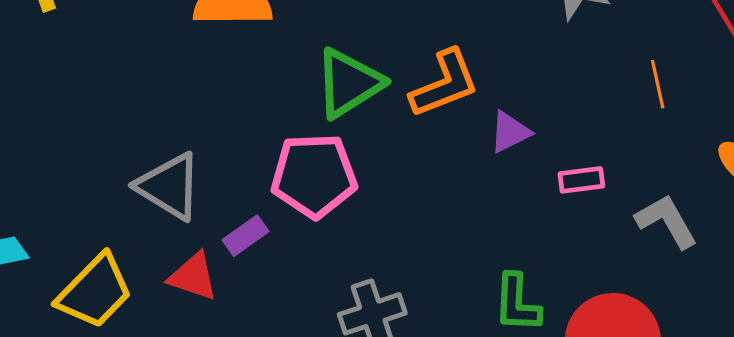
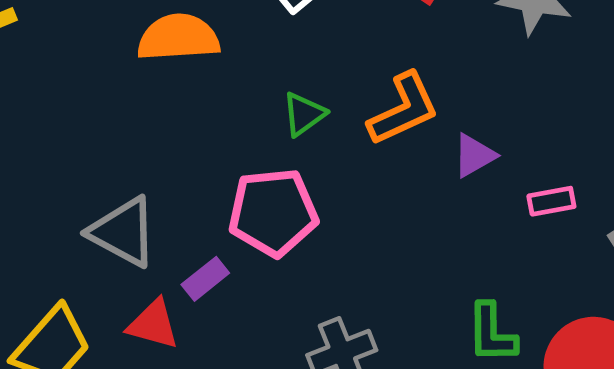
green triangle: (349, 83) -> (304, 114), size x0.6

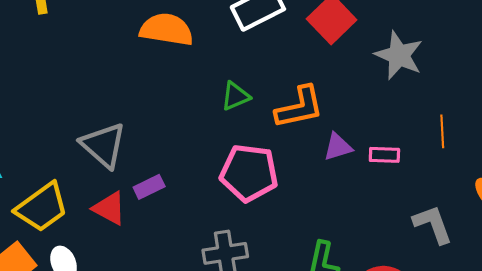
pink rectangle: (551, 201) -> (384, 155), moved
pink pentagon: (273, 212) -> (249, 173), moved

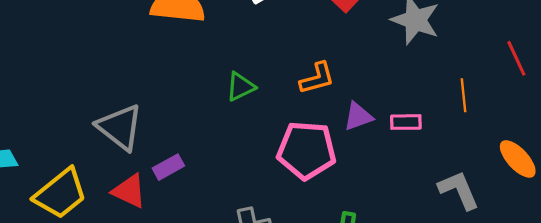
green triangle: (235, 96) -> (240, 87), moved
orange L-shape: (299, 107) -> (317, 78), size x0.7
pink pentagon: (249, 173) -> (307, 150), moved

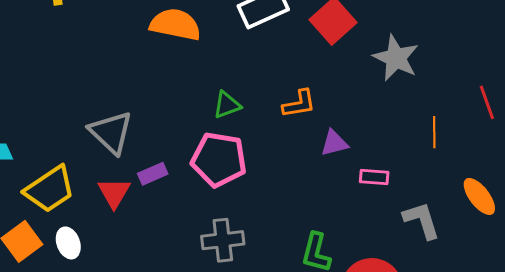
pink rectangle: (406, 122) -> (374, 177), moved
pink pentagon: (307, 150) -> (219, 159), moved
red triangle: (129, 191) -> (114, 193), turned 30

